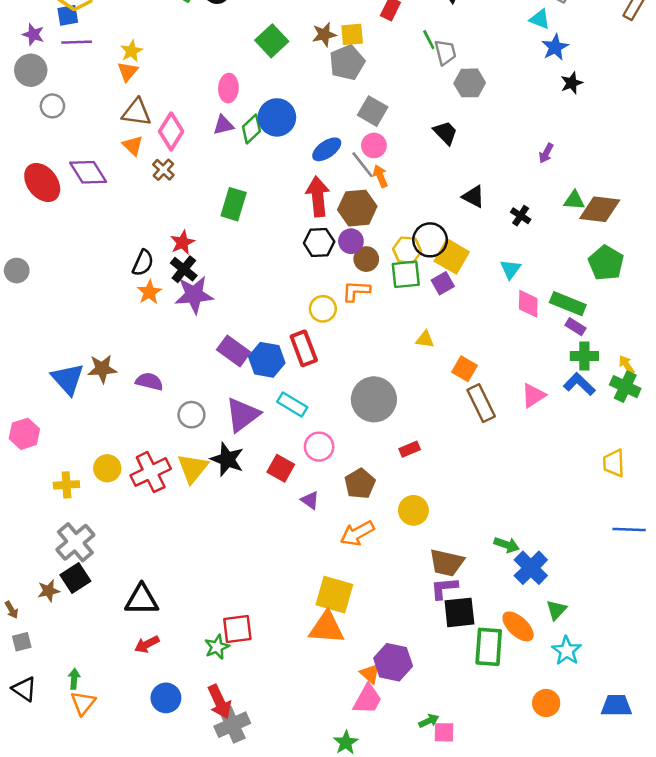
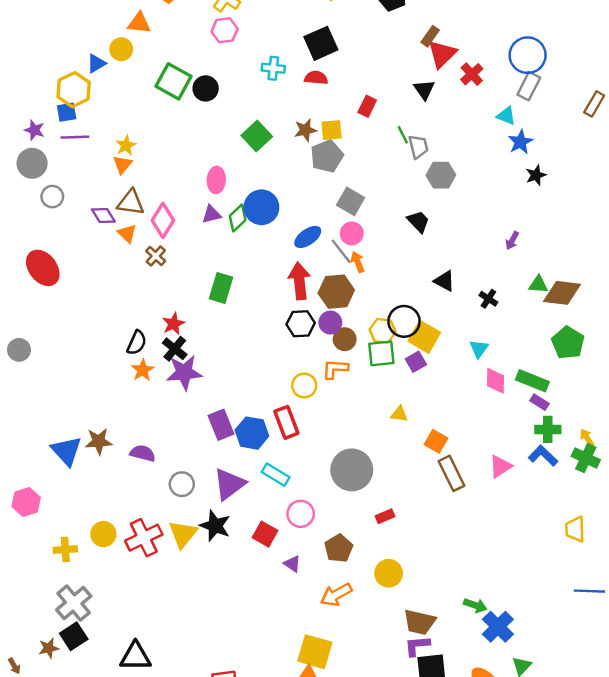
purple diamond: (88, 172) -> (103, 216), moved, size x0.7
purple rectangle: (234, 351) -> (221, 425), turned 32

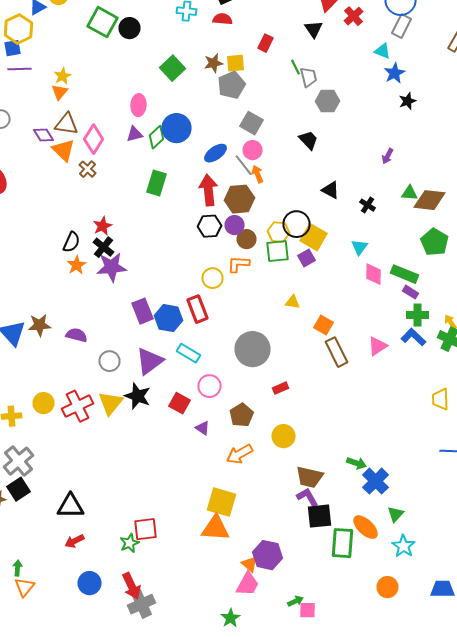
orange triangle: (127, 233) -> (64, 150), size x1.4
green rectangle: (221, 288) -> (156, 183), moved
purple L-shape: (417, 646) -> (308, 497), turned 65

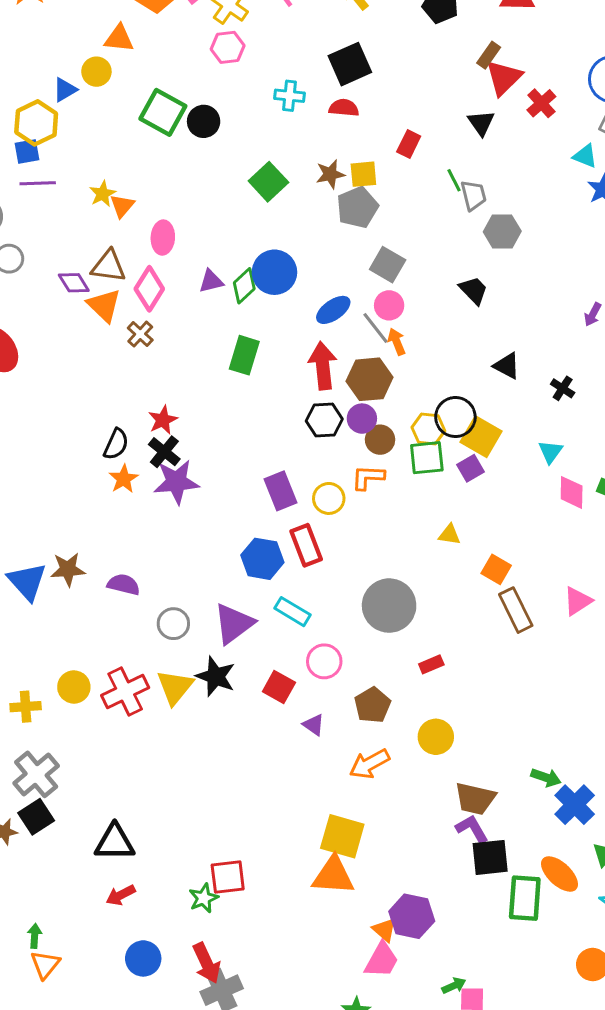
orange triangle: (60, 92) -> (122, 206), moved
pink ellipse: (138, 105) -> (163, 238), moved
purple rectangle: (142, 311) -> (280, 491), moved

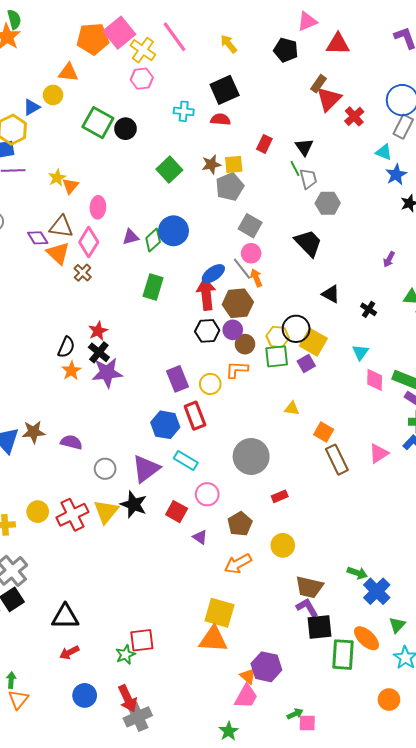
black triangle: (481, 123) -> (304, 147), moved
black trapezoid: (474, 290) -> (308, 243), size x1.4
blue ellipse: (333, 310) -> (213, 274), moved

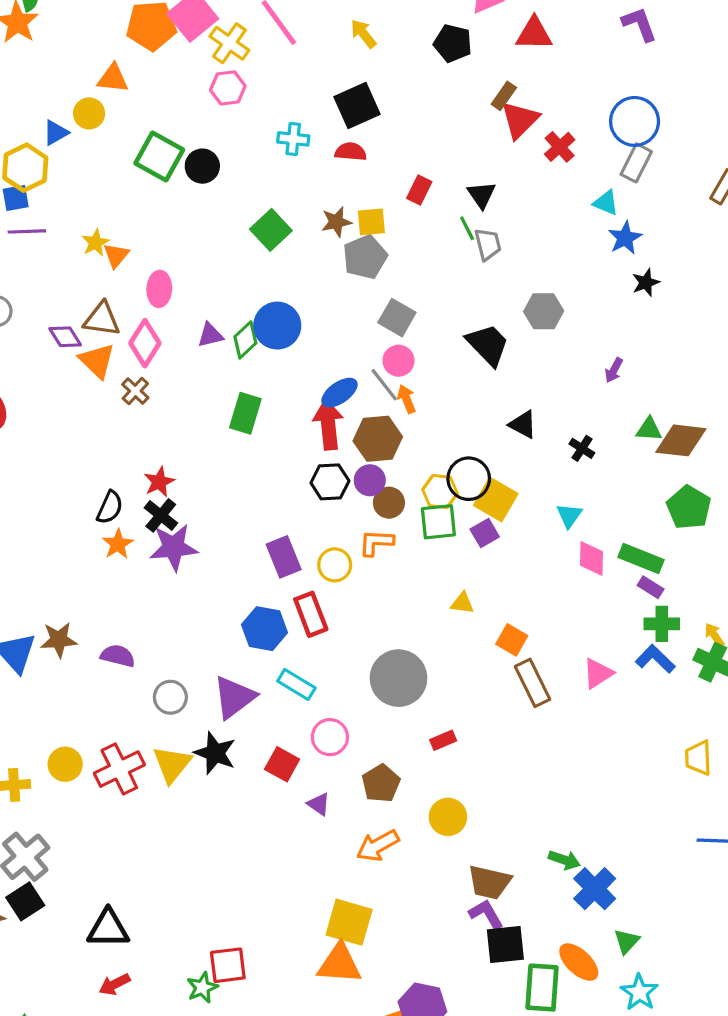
gray hexagon: (328, 203) -> (544, 311), moved

